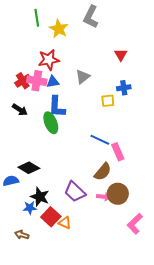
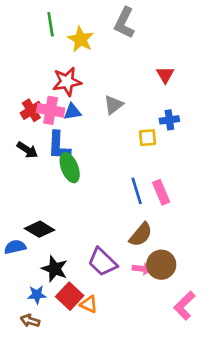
blue L-shape: (57, 107) -> (59, 146), moved
blue line: (100, 140) -> (137, 191), turned 48
pink rectangle: (118, 152) -> (161, 192), moved
blue star: (30, 208) -> (37, 295), moved

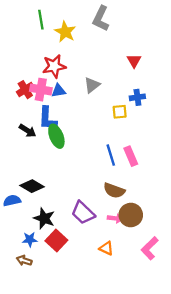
black arrow: (27, 150) -> (28, 131), moved
brown semicircle: (141, 235) -> (114, 191), turned 70
orange triangle: (89, 304) -> (106, 248), moved

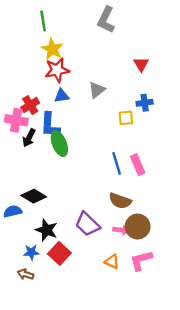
yellow star: (65, 32) -> (52, 49), moved
red cross: (25, 90) -> (30, 105), moved
pink cross: (41, 90) -> (16, 120), moved
black arrow: (28, 131) -> (29, 138), turned 84
pink L-shape: (150, 248) -> (141, 260), moved, turned 30

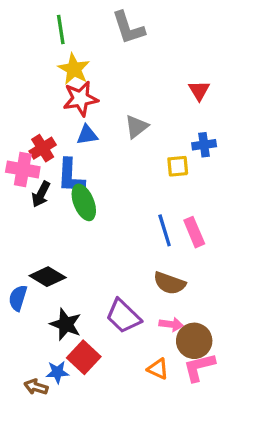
gray L-shape: (106, 20) -> (128, 28), moved, turned -44
blue semicircle: (13, 211) -> (18, 298), turned -60
brown circle: (138, 227) -> (194, 341), moved
blue star: (31, 252) -> (57, 372), moved

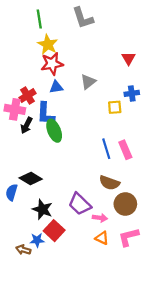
pink arrow: (171, 324) -> (100, 218), moved
brown circle: (194, 341) -> (125, 204), moved

